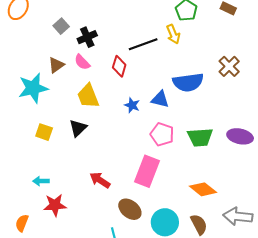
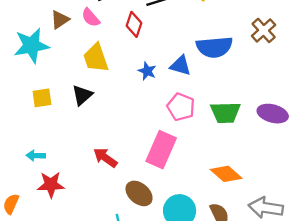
yellow square: (44, 132) -> (42, 98), turned -30

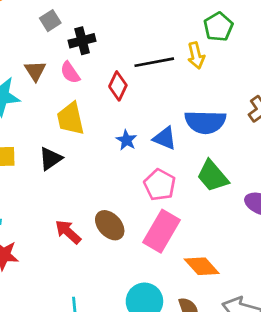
brown triangle: (60, 20) -> (35, 71), turned -36
green trapezoid: (225, 113) -> (213, 176), moved, turned 44
pink rectangle: (161, 150) -> (162, 231), moved
brown ellipse: (139, 193) -> (110, 225), moved

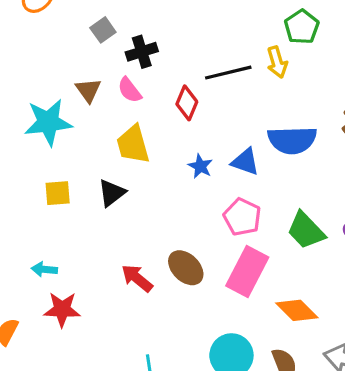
green trapezoid: (213, 176) -> (306, 230), moved

